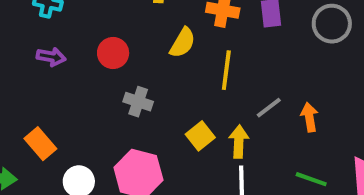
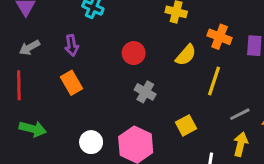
purple arrow: (51, 57) -> (72, 45), moved, turned 60
yellow arrow: (239, 142) -> (241, 144), moved
orange rectangle: (40, 144) -> (72, 83), moved

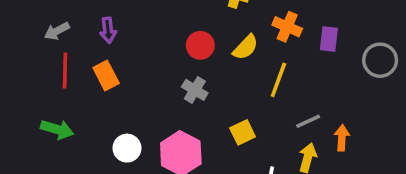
red circle: (134, 53) -> (200, 45), moved
red line: (19, 85) -> (65, 71), moved

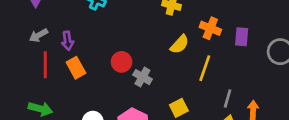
purple arrow: (108, 30) -> (68, 41), moved
red circle: (200, 45) -> (122, 62), moved
gray line: (308, 121) -> (228, 98), turned -48

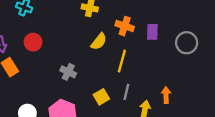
red circle: (122, 62) -> (33, 42), moved
gray line: (228, 98) -> (126, 92), moved

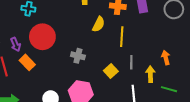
red circle: (33, 42) -> (42, 37), size x1.6

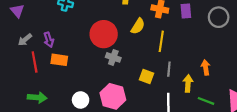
red circle: (42, 37) -> (104, 34), moved
orange rectangle: (27, 62) -> (59, 60), turned -42
yellow square: (111, 71) -> (147, 77), turned -32

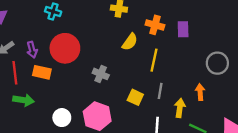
gray circle: (219, 17) -> (217, 63), moved
red circle: (104, 34) -> (65, 48), moved
green arrow: (37, 98) -> (24, 100), moved

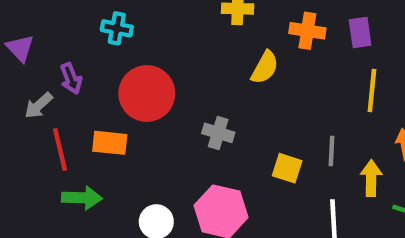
purple arrow: (32, 50) -> (71, 78), moved
yellow line: (154, 60) -> (372, 90), moved

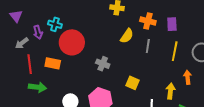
cyan cross: (117, 28) -> (55, 24), moved
gray line: (331, 151) -> (148, 46), moved

